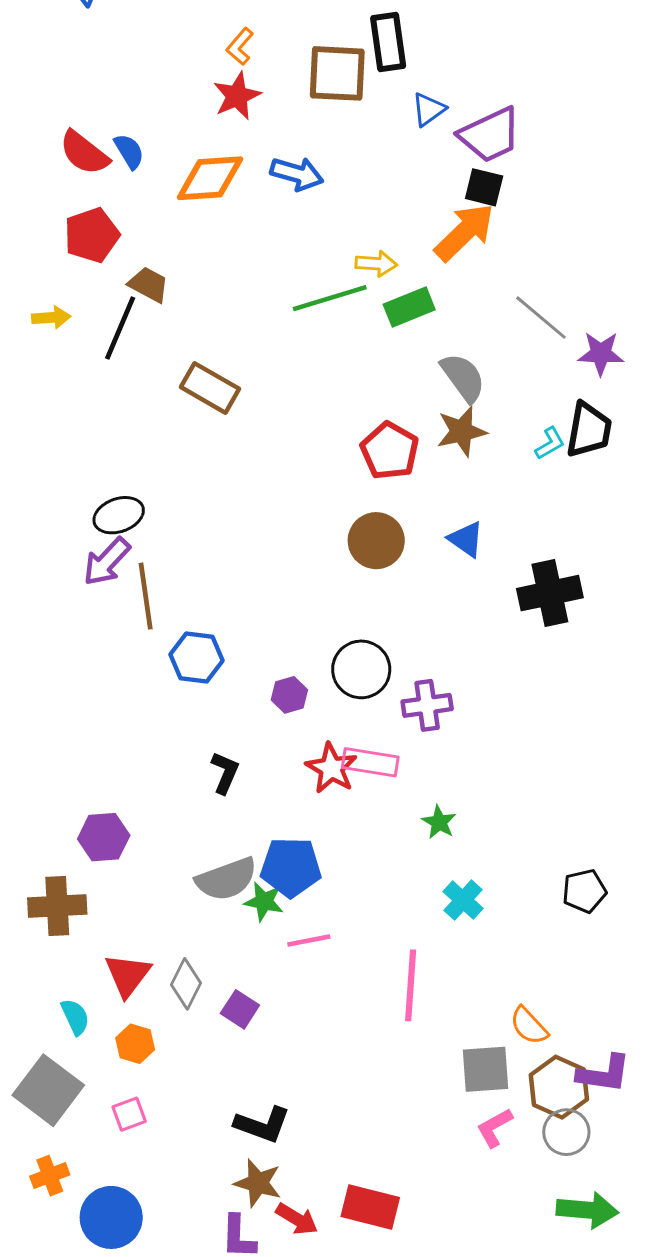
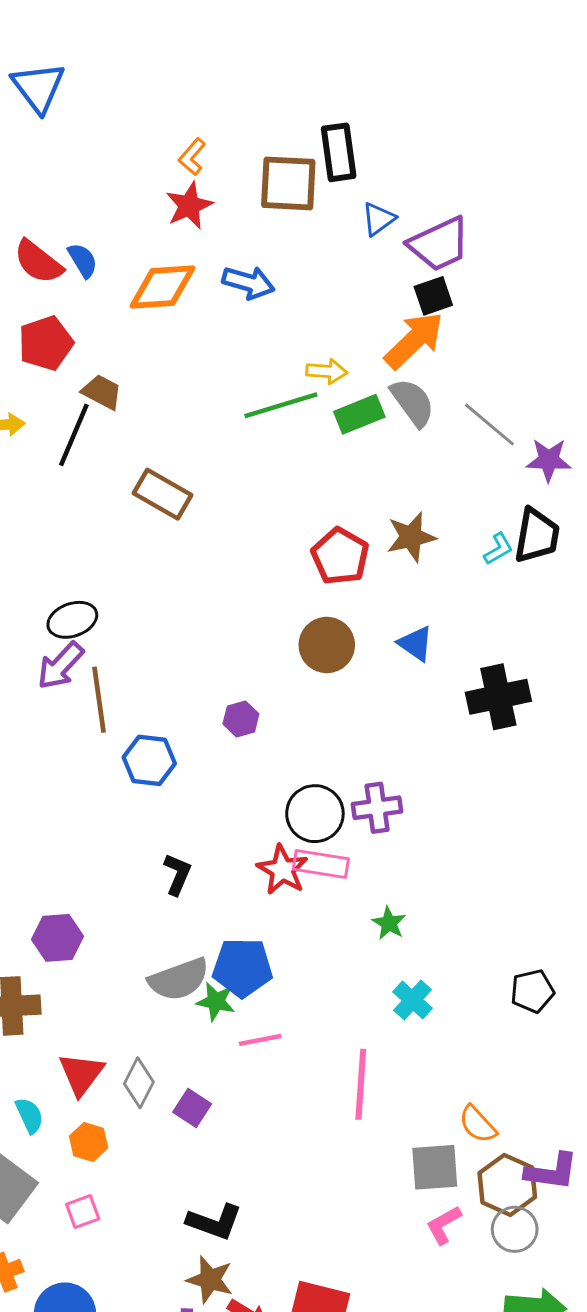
black square: (484, 187) -> (433, 296), turned -33
gray semicircle: (463, 377) -> (413, 402), moved
black circle: (361, 669) -> (315, 814), moved
purple hexagon: (289, 695) -> (241, 719), moved

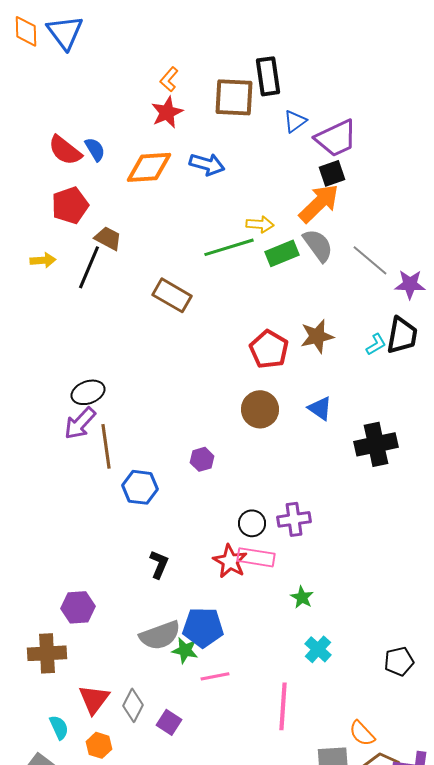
brown rectangle: (163, 494) -> (172, 295), moved
black circle: (315, 814) -> (252, 523), size x0.7
black pentagon: (532, 991) -> (399, 661), moved

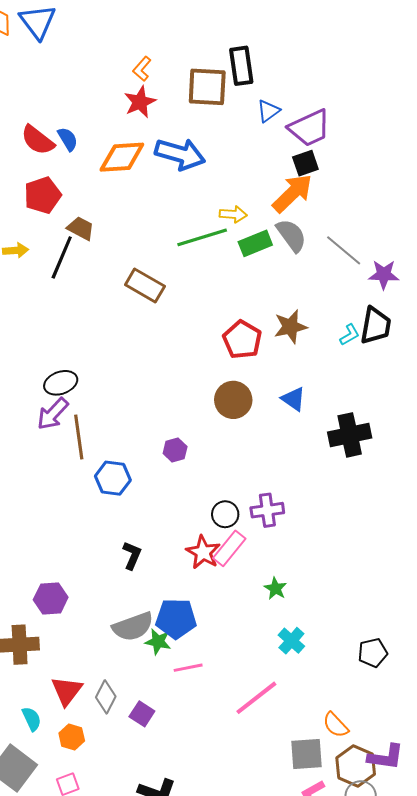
blue arrow: (207, 164) -> (180, 154), size x1.4
pink rectangle: (256, 557) -> (229, 548), turned -60
pink line: (283, 706) -> (256, 698), turned 48

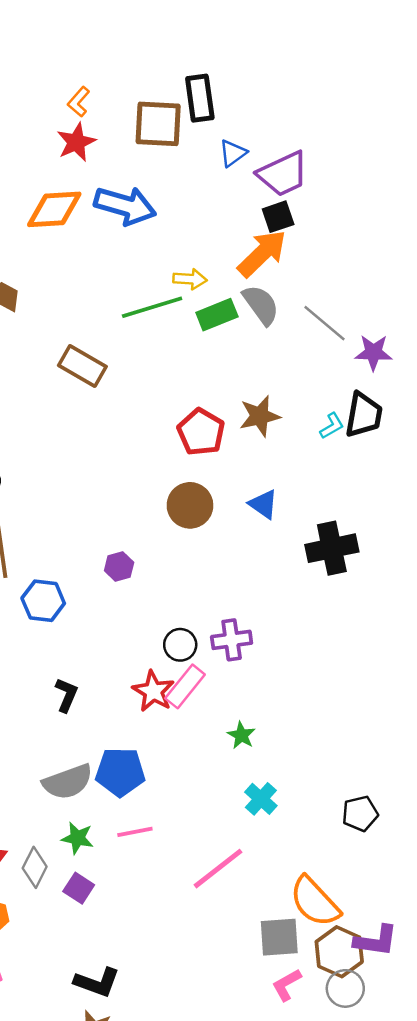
green star: (158, 642) -> (77, 838), moved
orange semicircle: (336, 725) -> (315, 902), size x1.6

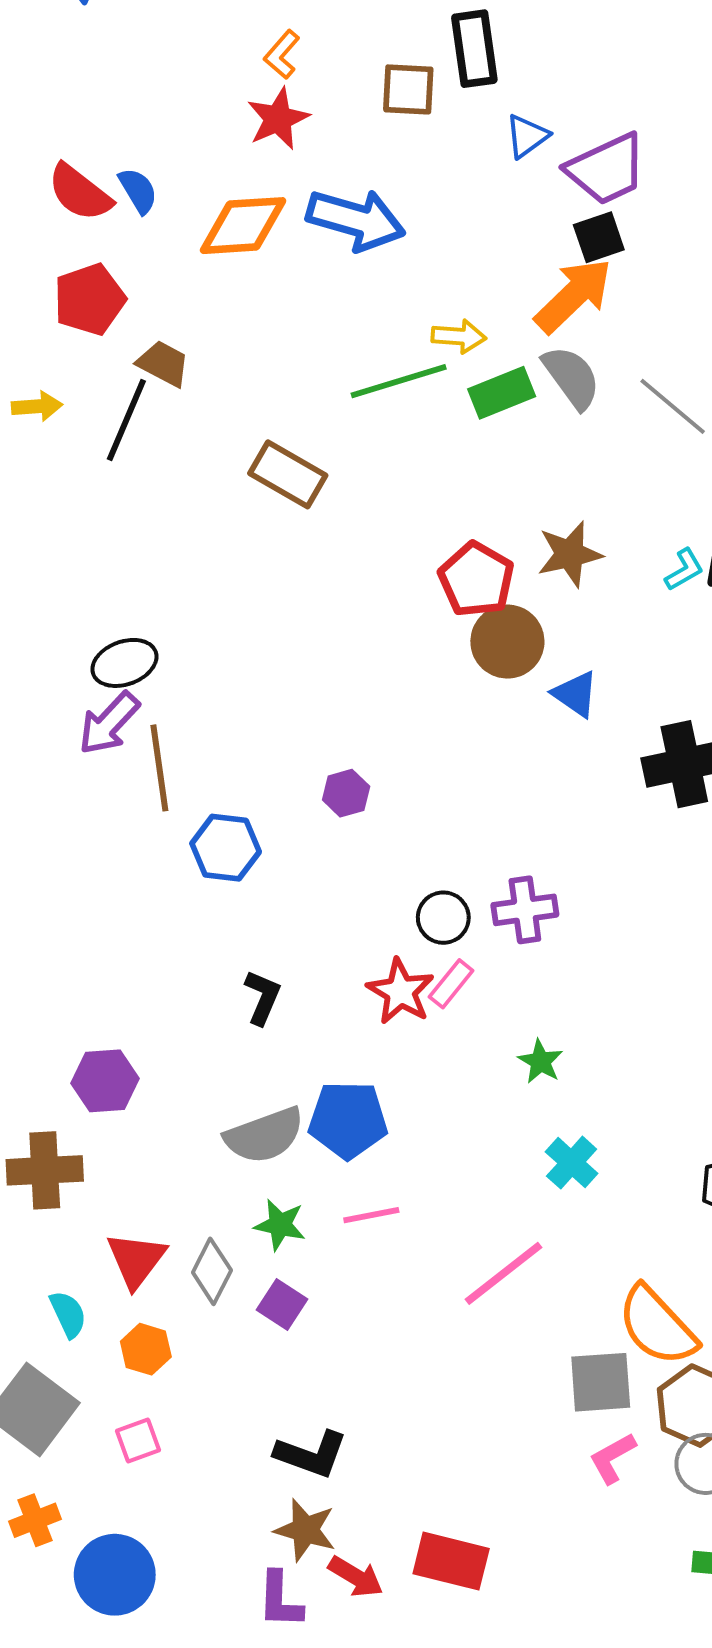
brown square: (158, 124) -> (408, 89), size x0.7
brown circle: (190, 505) -> (507, 642), moved
pink rectangle: (185, 686) -> (451, 984), size x0.7

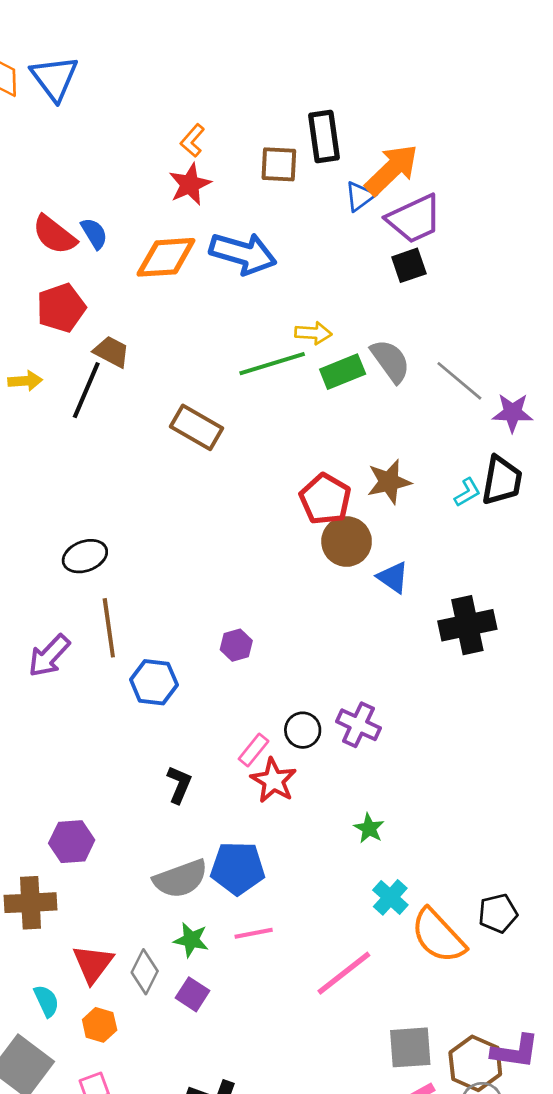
orange arrow: (574, 296) -> (392, 170), moved
purple arrow: (109, 723) -> (49, 656), moved
purple cross: (525, 910) -> (358, 725), turned 33
pink rectangle: (451, 984) -> (254, 750), moved
orange semicircle: (657, 1326) -> (438, 936), moved

